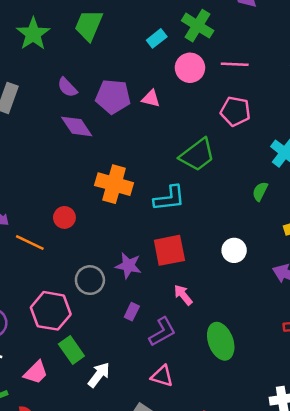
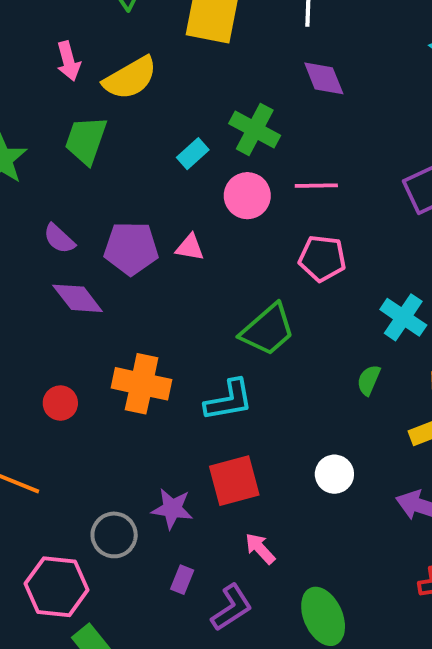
red circle: (64, 217) -> (60, 403), moved

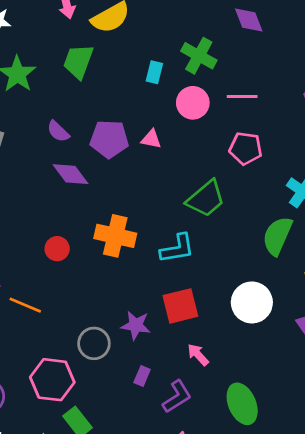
cyan rectangle: (193, 154) -> (154, 72), turned -35
green semicircle: (369, 380) -> (277, 236), size x1.8
white circle: (334, 474) -> (252, 302), size x1.5

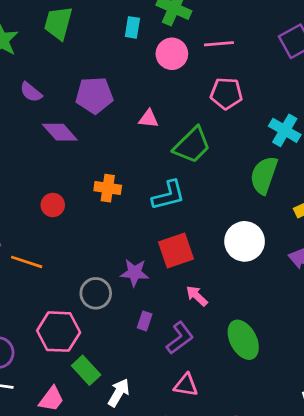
purple semicircle: (58, 131) -> (31, 92), moved
pink triangle: (151, 139) -> (149, 119), moved
orange cross: (115, 236) -> (108, 188), size x0.7

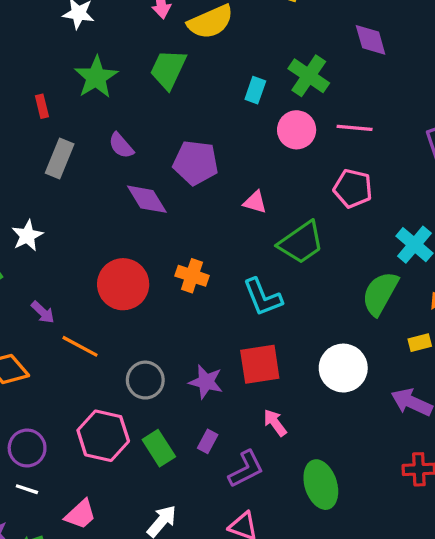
cyan L-shape: (168, 195) -> (263, 297), turned 72
red circle: (53, 205) -> (123, 284), size x1.8
gray circle: (96, 293) -> (145, 380), moved
green rectangle: (86, 370) -> (159, 448), moved

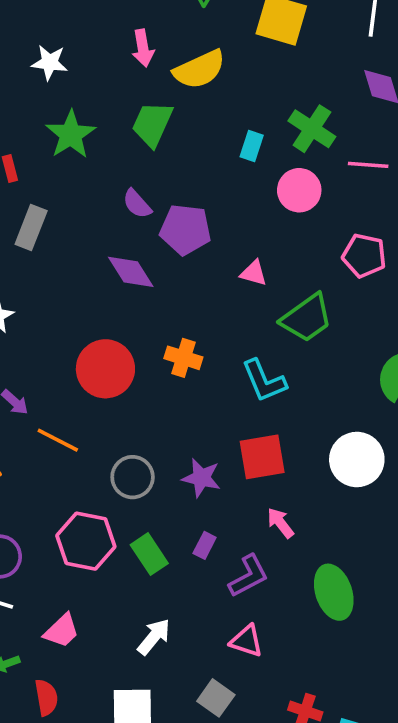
pink line: (355, 128) -> (368, 165), moved
purple semicircle: (121, 146) -> (137, 204), moved

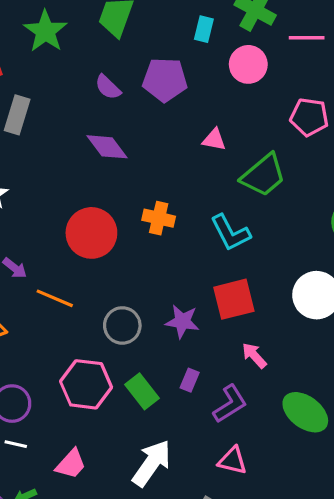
purple pentagon: (185, 230) -> (165, 80), moved
green ellipse: (334, 592) -> (305, 412), turned -30
white arrow: (154, 637) -> (152, 463), size x1.4

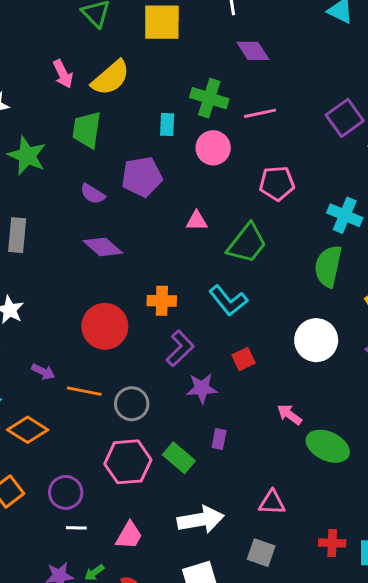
red square: (234, 299) -> (244, 359), size x0.6
gray circle: (122, 325) -> (132, 404), moved
pink arrow: (254, 355) -> (289, 415), moved
purple L-shape: (230, 404) -> (180, 348), moved
white arrow: (152, 463) -> (201, 520), turned 57

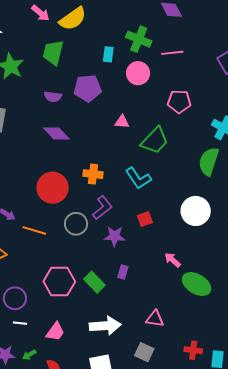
pink arrow: (63, 74) -> (41, 13), turned -30
purple semicircle: (93, 194) -> (53, 97), turned -30
gray circle: (132, 404) -> (76, 224), moved

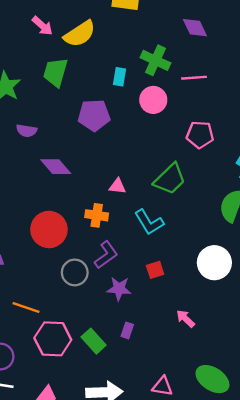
purple semicircle: (53, 97) -> (27, 131), moved
pink triangle: (122, 122) -> (117, 186), moved
orange line: (34, 230) -> (26, 308), moved
green ellipse: (197, 284) -> (212, 379), moved

